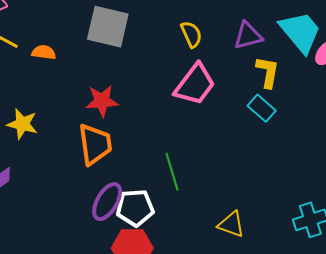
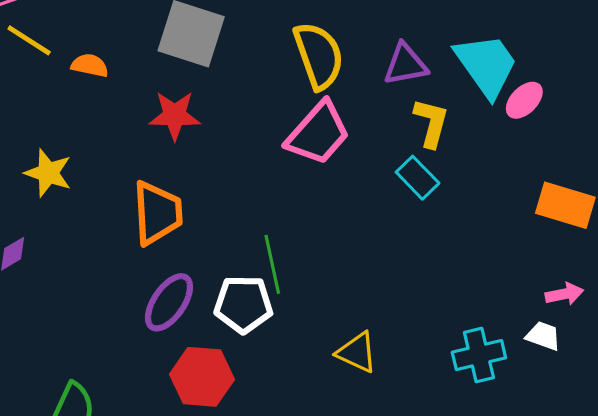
yellow semicircle: (191, 34) -> (319, 56), size x1.6
red star: (102, 101) -> (175, 115), moved
white pentagon: (135, 208) -> (243, 304), moved

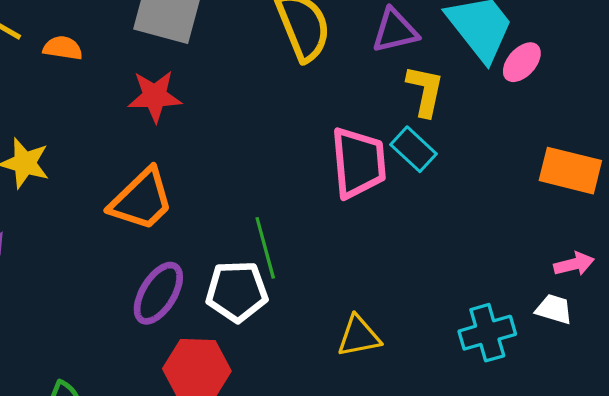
pink trapezoid: (318, 133) -> (358, 163), moved, turned -44
orange trapezoid: (157, 213) -> (142, 200), turned 52
yellow triangle: (357, 352) -> (359, 336), turned -33

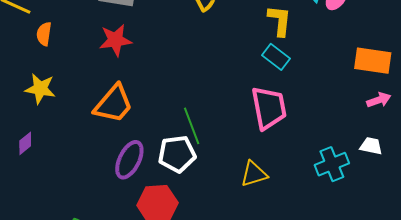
orange semicircle: (63, 48) -> (44, 34), moved, turned -85
pink trapezoid: (358, 163) -> (269, 108), moved
pink arrow: (574, 264) -> (379, 100), moved

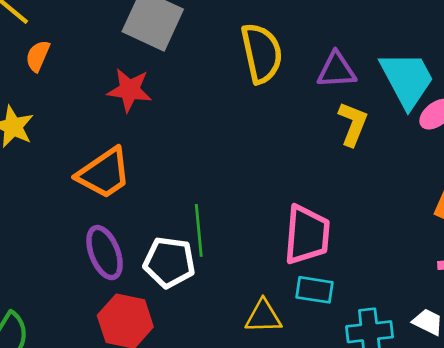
cyan rectangle: (276, 57) -> (315, 290), moved, turned -44
purple ellipse: (129, 160) -> (105, 253), turned -63

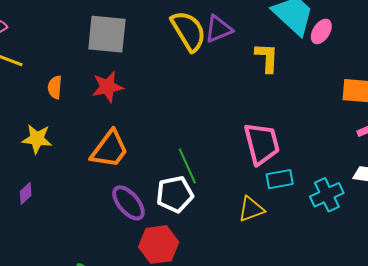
orange semicircle: (38, 56) -> (55, 87), moved
purple triangle: (336, 70) -> (219, 29), moved

